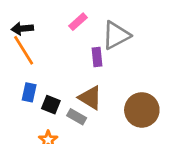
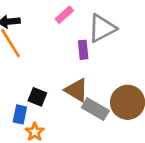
blue rectangle: (29, 92) -> (20, 114), moved
gray rectangle: (77, 117) -> (95, 109), moved, size x1.4

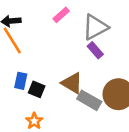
purple rectangle: (83, 50) -> (95, 50), moved, turned -35
blue rectangle: (20, 114) -> (21, 81), moved

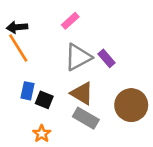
gray triangle: (95, 27) -> (78, 57), moved
gray rectangle: (89, 100) -> (86, 118), moved

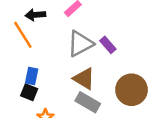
black arrow: (17, 27) -> (35, 15), moved
black square: (44, 100) -> (29, 92), moved

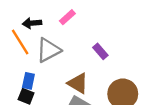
gray triangle: (80, 44) -> (48, 50), moved

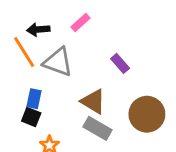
gray triangle: (48, 50) -> (58, 62), turned 48

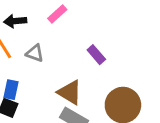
gray triangle: (58, 62) -> (35, 53), size x0.6

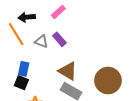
purple rectangle: (96, 55) -> (59, 39), moved

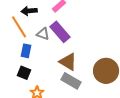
purple rectangle: (59, 39) -> (60, 32), size x1.5
blue rectangle: (24, 69) -> (26, 51), moved

